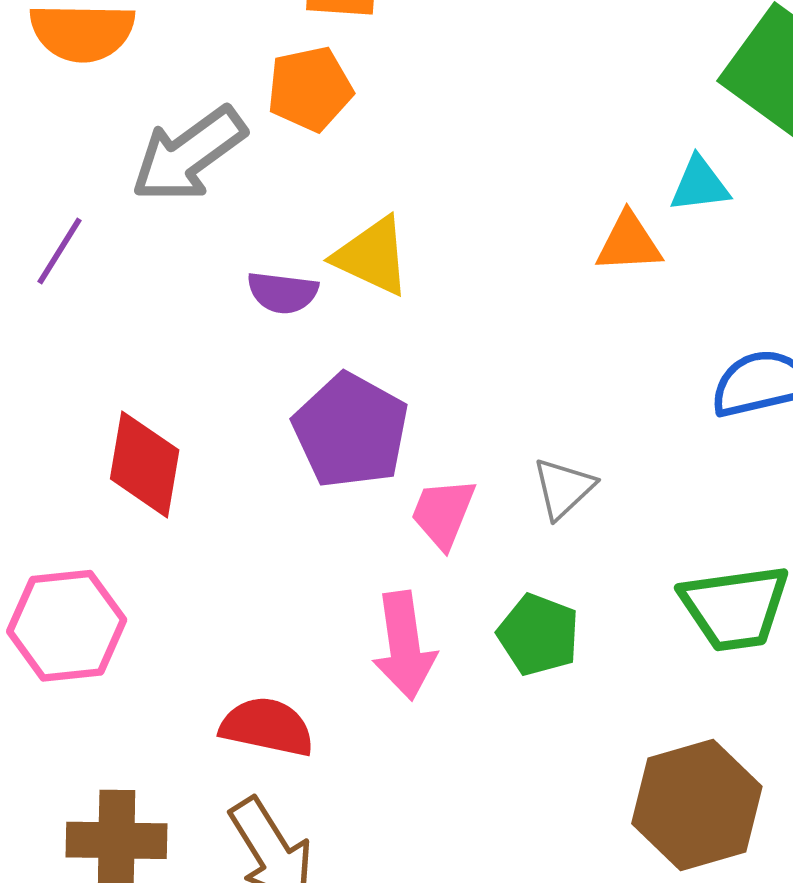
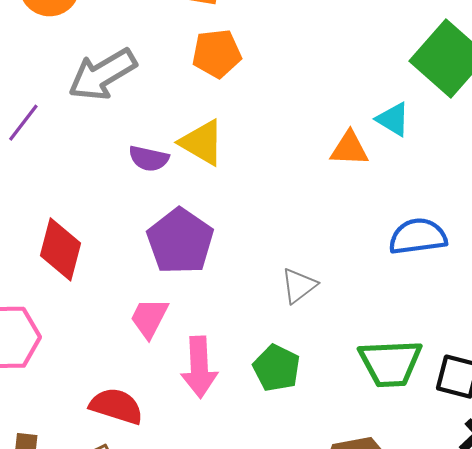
orange pentagon: (310, 89) -> (217, 54), moved
cyan triangle: (700, 185) -> (393, 119), turned 33
pink trapezoid: (443, 513) -> (149, 318), moved

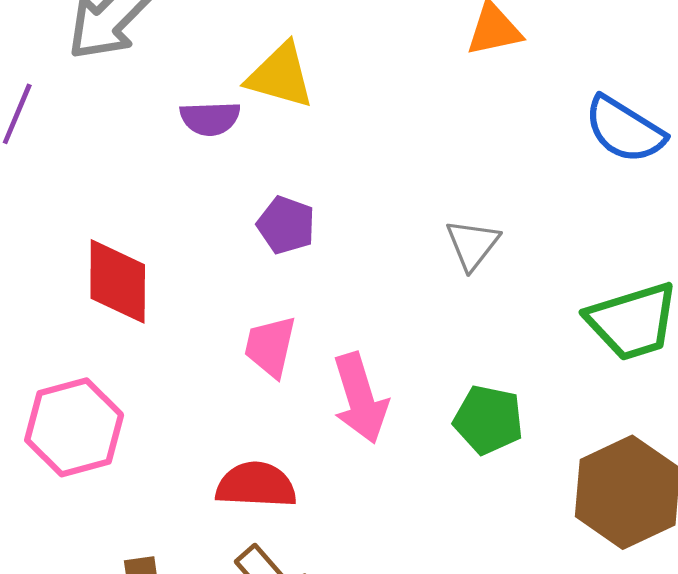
blue semicircle: (418, 236) -> (624, 130), turned -126
purple pentagon: (180, 241) -> (286, 225), size x0.6
green pentagon: (277, 368) -> (488, 420), moved

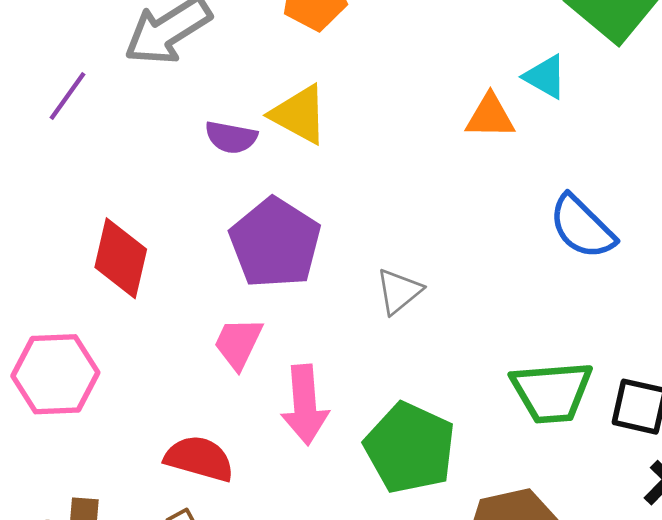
purple pentagon: (286, 225) -> (275, 243), size x1.8
gray triangle: (472, 244) -> (399, 291), moved
green pentagon: (488, 420) -> (410, 448), size x1.5

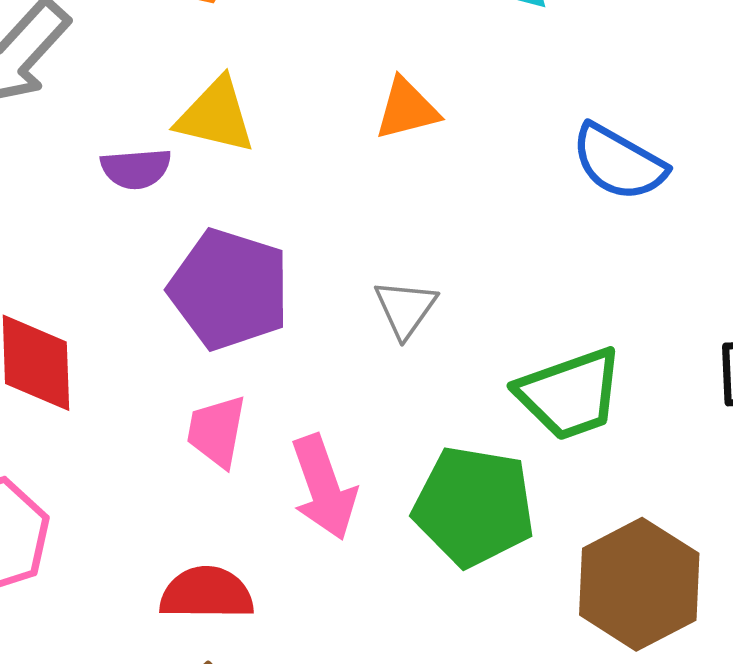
orange triangle: (490, 116) -> (407, 109), moved
green trapezoid: (552, 392) -> (570, 394), moved

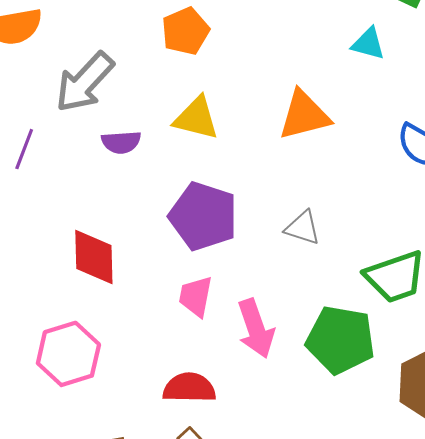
orange triangle: (407, 109) -> (304, 115), size x1.4
purple semicircle: (136, 169) -> (121, 142), moved
gray triangle: (405, 309) -> (303, 228), turned -48

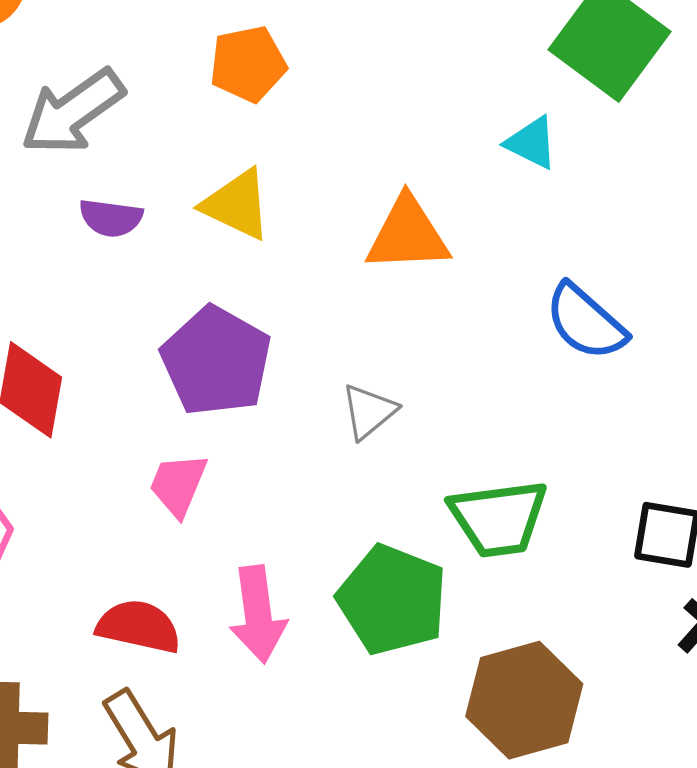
gray triangle: (303, 228) -> (369, 411), turned 51
pink arrow: (256, 328) -> (258, 614), moved

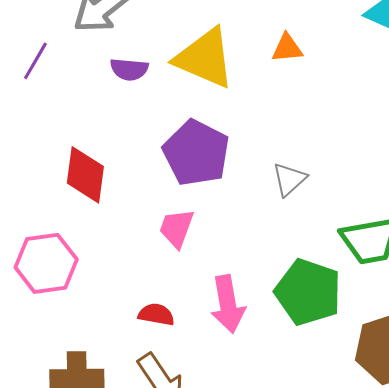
yellow triangle: (237, 205) -> (205, 58), size x1.4
orange triangle: (408, 235) -> (287, 48), moved, size x0.6
red semicircle: (139, 626) -> (156, 315), size x0.7

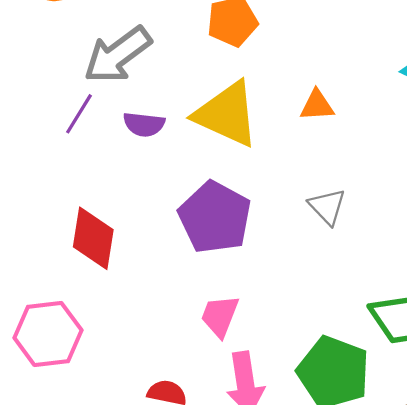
purple line: (35, 61) -> (79, 114), moved
gray triangle: (289, 179) -> (327, 207), moved, turned -33
pink trapezoid: (176, 228) -> (220, 316), moved

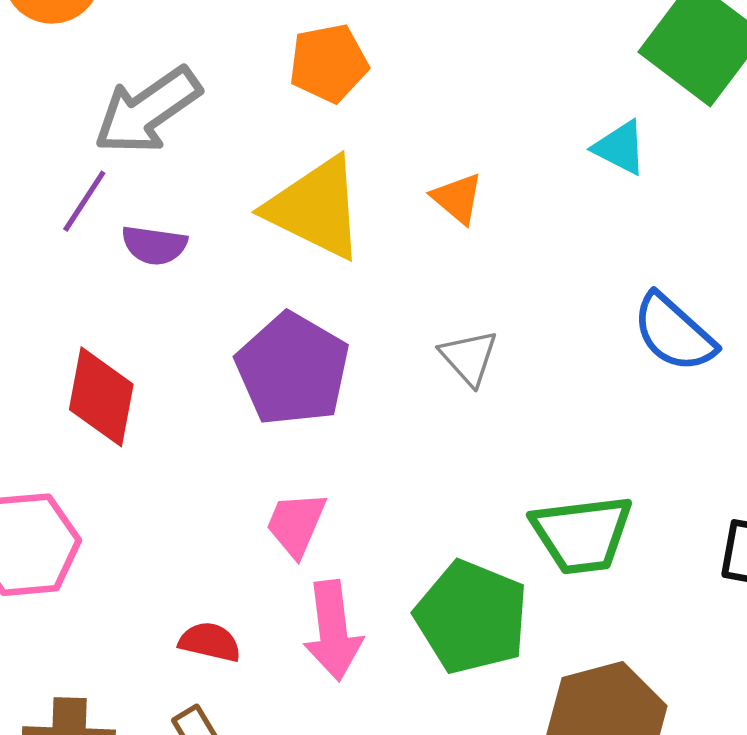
orange triangle: (317, 105) -> (457, 198), turned 42
purple semicircle: (144, 124) -> (154, 245), moved

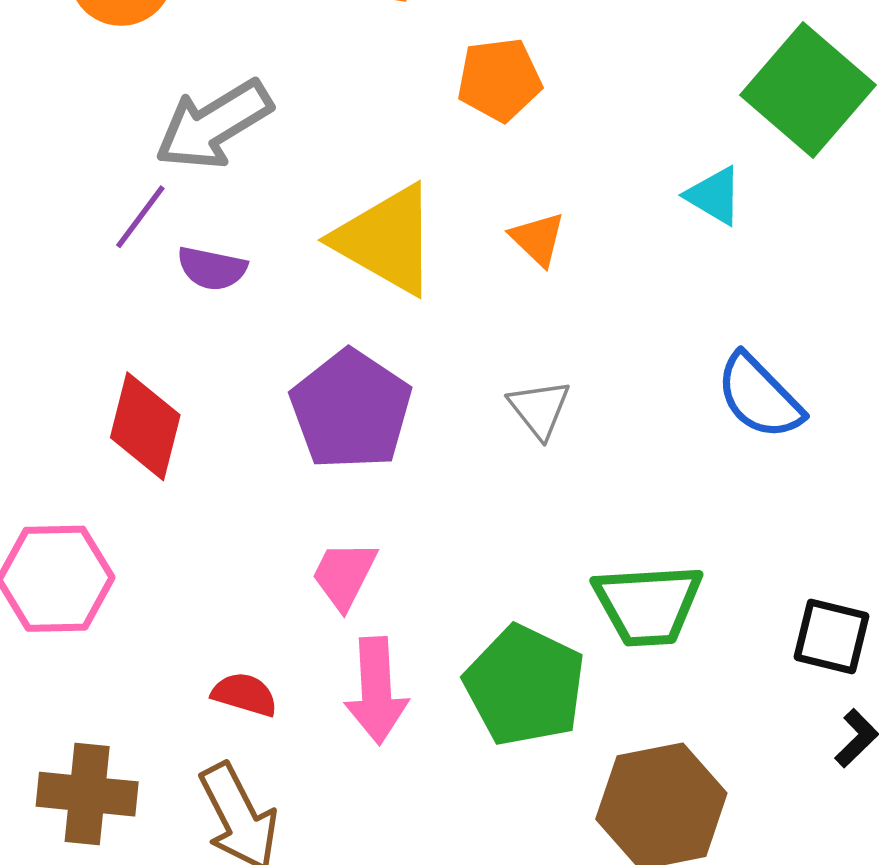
orange pentagon: (329, 63) -> (499, 80), moved

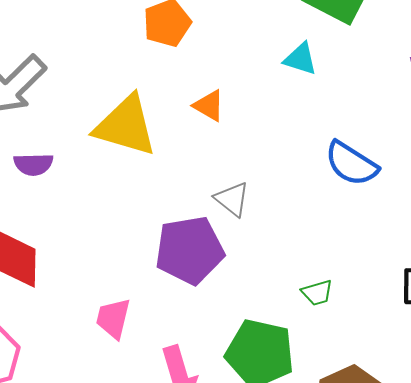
purple pentagon: (351, 410) -> (189, 250), moved, turned -30
pink trapezoid: (344, 575) -> (113, 318), moved
green trapezoid: (648, 605) -> (317, 293), size x0.5

